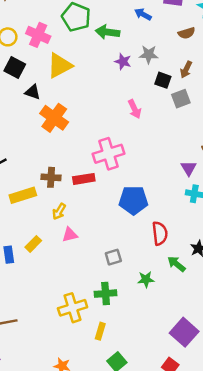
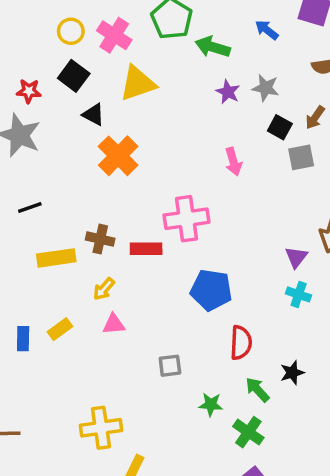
green cross: (106, 294) -> (248, 432), moved, turned 30

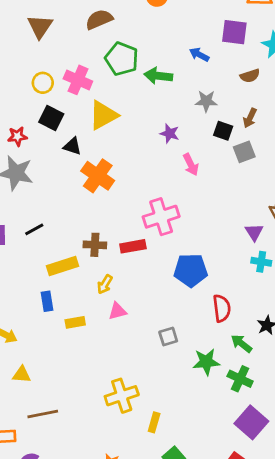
purple star: (228, 92) -> (170, 134), moved
yellow rectangle: (60, 329) -> (75, 322), turned 36
blue rectangle: (23, 339) -> (47, 301), moved
green star: (211, 404) -> (206, 362), size x1.4

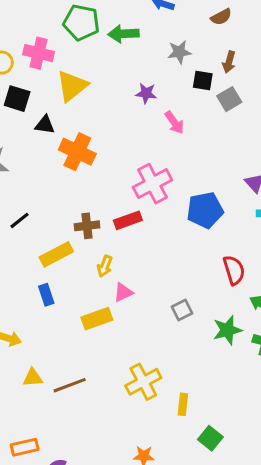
blue pentagon: (191, 270) -> (205, 210), moved
yellow rectangle: (75, 322) -> (97, 319), moved, size x1.4
brown line: (43, 414) -> (70, 385), moved

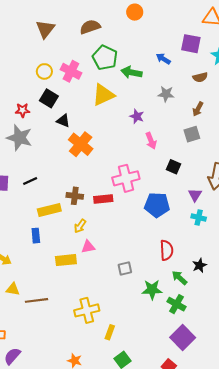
black square: (203, 80) -> (174, 167), moved
yellow triangle: (72, 86) -> (103, 95), moved

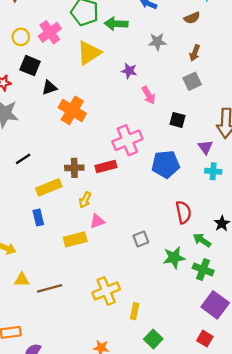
pink cross: (71, 71) -> (50, 32), turned 36
black triangle: (63, 121) -> (49, 88), turned -32

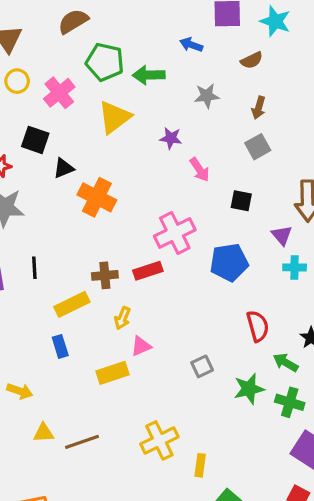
yellow circle: (21, 37) -> (17, 81), moved
black line: (23, 159) -> (34, 268), turned -56

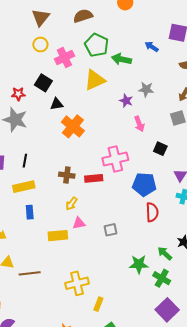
gray star: (207, 96) -> (146, 89), moved
yellow rectangle: (72, 304) -> (24, 187), moved
red semicircle: (258, 326) -> (152, 212), moved
gray square: (202, 366) -> (110, 230), moved

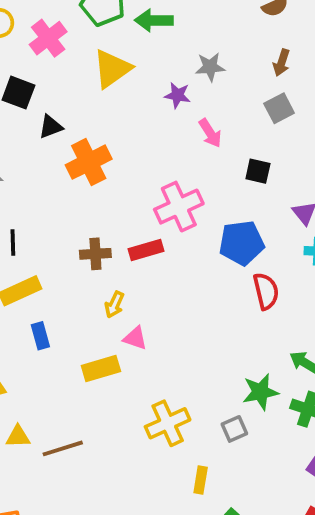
orange cross: (73, 126) -> (89, 162), turned 35
pink triangle: (79, 223) -> (135, 338), turned 40
gray square: (110, 230) -> (234, 429), moved
yellow cross: (77, 283) -> (168, 423), moved

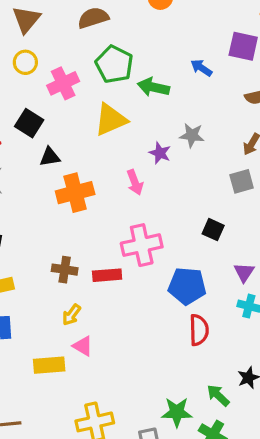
pink arrow: (210, 133) -> (135, 182), moved

